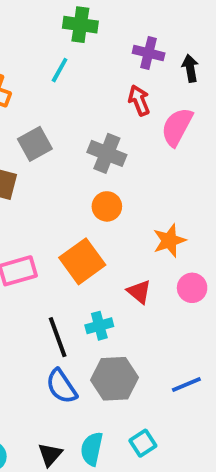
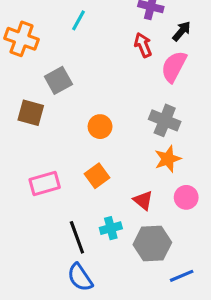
black arrow: (190, 68) -> (182, 31), moved, turned 50
gray cross: (107, 153) -> (165, 120), moved
orange circle: (107, 206) -> (100, 127), moved
orange square: (82, 261) -> (97, 176), size x0.7
gray hexagon: (114, 379) -> (152, 244), moved

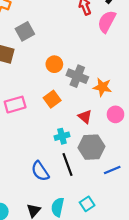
gray cross: (165, 120) -> (77, 76), moved
orange star: (168, 159) -> (102, 87), turned 30
black line: (77, 237) -> (67, 165), moved

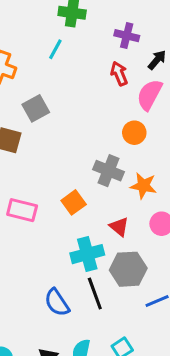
orange circle: (54, 64) -> (134, 133), moved
pink rectangle: (15, 105) -> (22, 210), turned 30
cyan cross: (62, 136) -> (87, 254), size x1.5

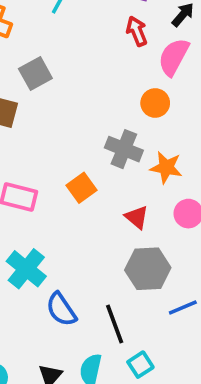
cyan cross: (87, 254) -> (26, 269), moved, turned -36
black line: (95, 293) -> (115, 324), moved

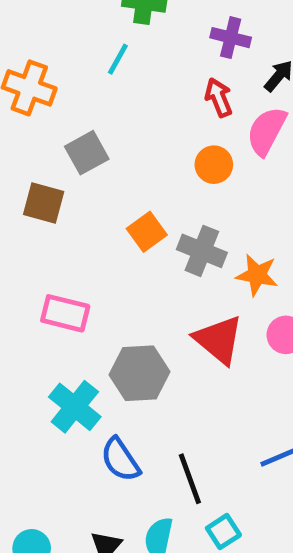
orange circle: (155, 103) -> (214, 165), moved
orange square: (81, 188) -> (147, 232), moved
red triangle: (137, 217) -> (219, 340), size x1.6
gray hexagon: (148, 269) -> (140, 373), moved

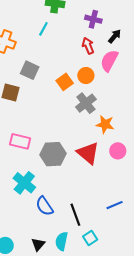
gray square: (87, 153) -> (30, 70), turned -36
orange square: (147, 232) -> (65, 82), moved
gray cross: (202, 251) -> (86, 103), moved, turned 30
gray hexagon: (140, 373) -> (53, 154), moved

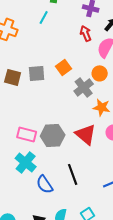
gray square: (30, 70) -> (37, 73), moved, turned -30
orange circle: (86, 76) -> (100, 73), moved
pink rectangle: (20, 141) -> (27, 134), moved
black line: (75, 215) -> (73, 174), moved

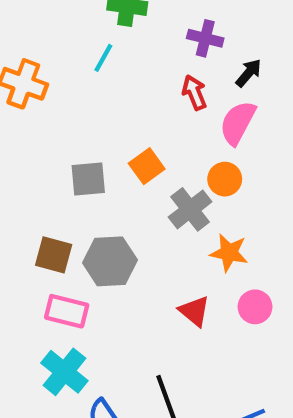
brown square: (13, 77) -> (54, 255), moved
red triangle: (86, 134) -> (194, 311), size x0.7
gray hexagon: (53, 135) -> (110, 261), moved

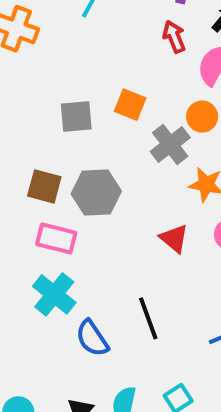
orange square: (147, 166) -> (130, 105), turned -32

